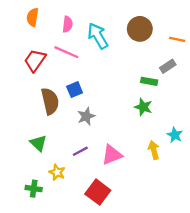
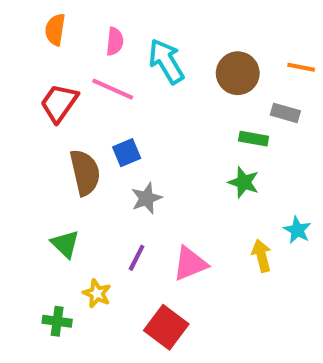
brown circle: (140, 29) -> (238, 73), moved
gray rectangle: (168, 66) -> (285, 113), turned 49
purple line: (80, 151) -> (137, 258), turned -35

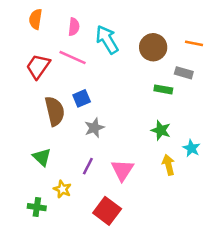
green star: (244, 182) -> (161, 130), moved
pink triangle: (190, 264) -> (122, 170), turned -35

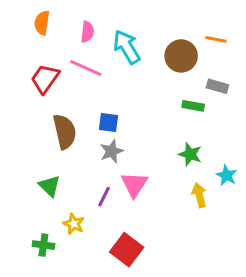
orange line: (194, 43) -> (216, 39), moved
blue square: (82, 98) -> (109, 123), moved, turned 30
pink triangle: (122, 170) -> (134, 185), moved

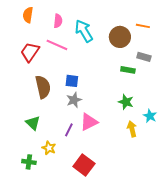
pink triangle: (134, 185) -> (89, 122), turned 30

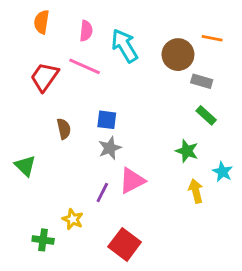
gray rectangle: (144, 57) -> (202, 81), moved
green rectangle: (128, 70) -> (206, 115), moved, turned 32
brown semicircle: (43, 87) -> (64, 129), size x0.6
green triangle: (33, 123) -> (25, 166), moved

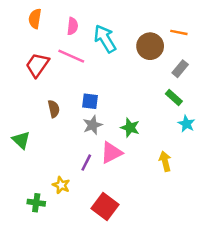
gray rectangle: (202, 81) -> (180, 69), moved, turned -66
green star: (187, 151) -> (130, 128), moved
cyan star: (222, 172) -> (186, 124), moved

